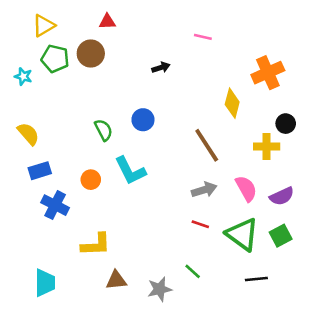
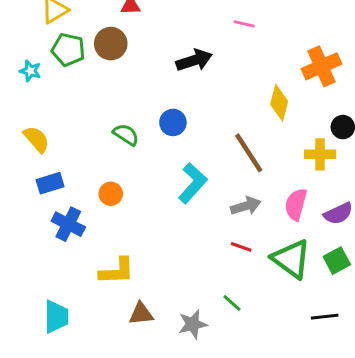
black arrow: (161, 68) -> (194, 60), size x1.6
green semicircle: (103, 130) -> (126, 135), turned -30
cyan L-shape: (130, 171) -> (193, 183), moved, turned -112
pink semicircle: (246, 189) -> (296, 204), turned -136
black line: (256, 279) -> (325, 317), moved

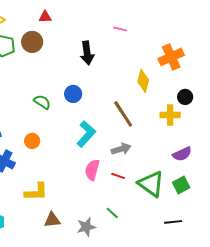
black arrow: (194, 60) -> (87, 53), turned 100
pink semicircle: (296, 204) -> (92, 170), moved

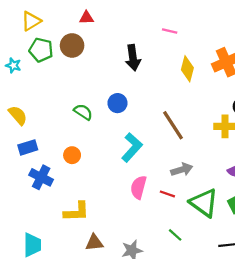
yellow diamond: (143, 81) -> (187, 69), moved
gray arrow: (121, 149) -> (182, 170), moved
green line: (112, 213) -> (175, 235), moved

